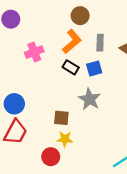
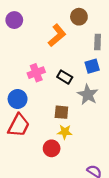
orange L-shape: (72, 41) -> (57, 35), moved
pink cross: (34, 52) -> (36, 73), moved
black rectangle: (71, 67) -> (65, 77), moved

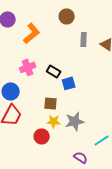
orange L-shape: (57, 35) -> (32, 33), moved
blue square: (92, 66) -> (69, 83), moved
gray star: (88, 95) -> (75, 121), moved, turned 30

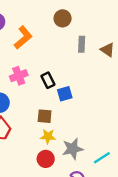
black rectangle: (54, 71) -> (48, 80), turned 32
gray star: (75, 121) -> (73, 149), moved
red circle: (42, 136) -> (46, 159), moved

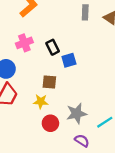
yellow star: (48, 136) -> (41, 102), moved

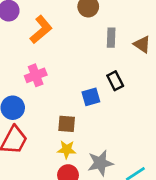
black rectangle: (53, 47) -> (115, 81), moved
yellow star: (41, 102) -> (67, 149), moved

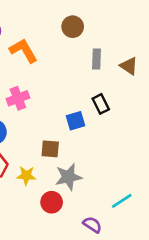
orange L-shape: (41, 30) -> (24, 51), turned -80
yellow star: (67, 149) -> (26, 176), moved
gray star: (100, 163) -> (68, 177), moved

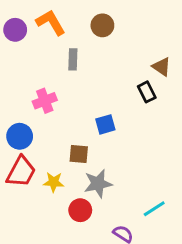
orange L-shape: (24, 51) -> (51, 22), moved
gray rectangle: (97, 59) -> (73, 59), moved
black rectangle: (101, 104) -> (147, 92), moved

